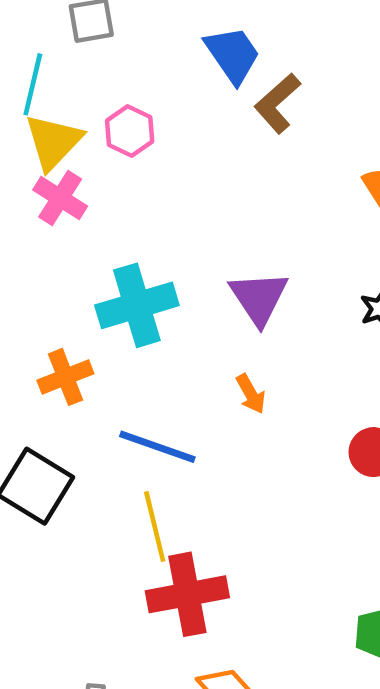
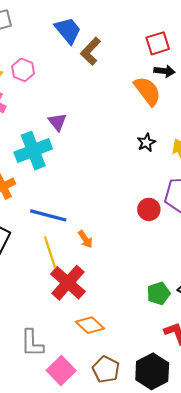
purple triangle: (259, 298) -> (57, 122), moved, size x0.7
orange arrow: (251, 394) -> (85, 239), moved
red cross: (187, 594) -> (68, 283), turned -33

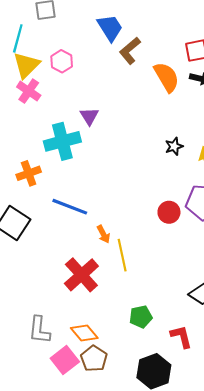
orange semicircle: (147, 91) -> (167, 77), moved
yellow line: (50, 253) -> (122, 255), moved
green pentagon: (158, 293) -> (141, 317), moved
orange diamond: (90, 325) -> (84, 333), moved
brown pentagon: (106, 369) -> (94, 359), moved

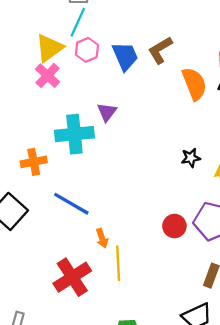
blue trapezoid: (110, 28) -> (125, 56), moved
cyan line: (18, 38) -> (78, 22), moved

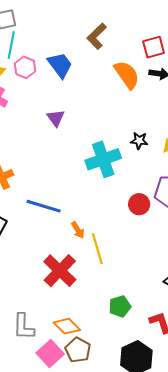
brown L-shape: (160, 50) -> (97, 36), moved
cyan cross: (74, 134) -> (103, 159), moved
black star: (191, 158) -> (139, 141), turned 30

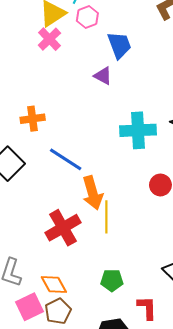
blue trapezoid: (60, 65) -> (119, 45), moved
purple triangle: (56, 118) -> (103, 76), turned -42
orange arrow: (78, 230) -> (93, 193), size x1.8

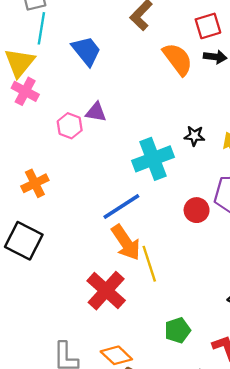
pink hexagon: (87, 17) -> (70, 126), moved
blue trapezoid: (119, 45) -> (86, 51), moved
blue line: (66, 159) -> (121, 206), moved, turned -48

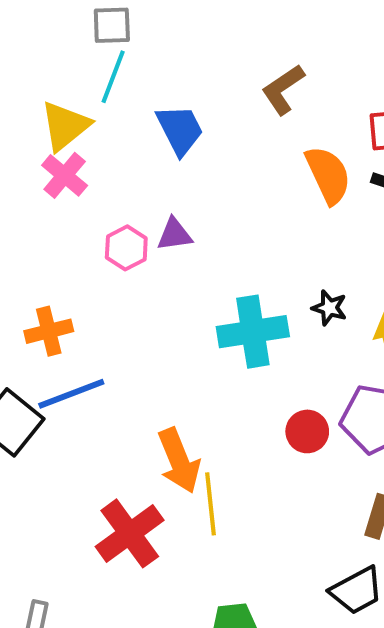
purple triangle: (96, 112) -> (175, 234), turned -30
blue line: (121, 206) -> (71, 394), moved

